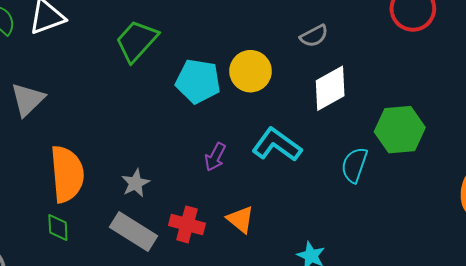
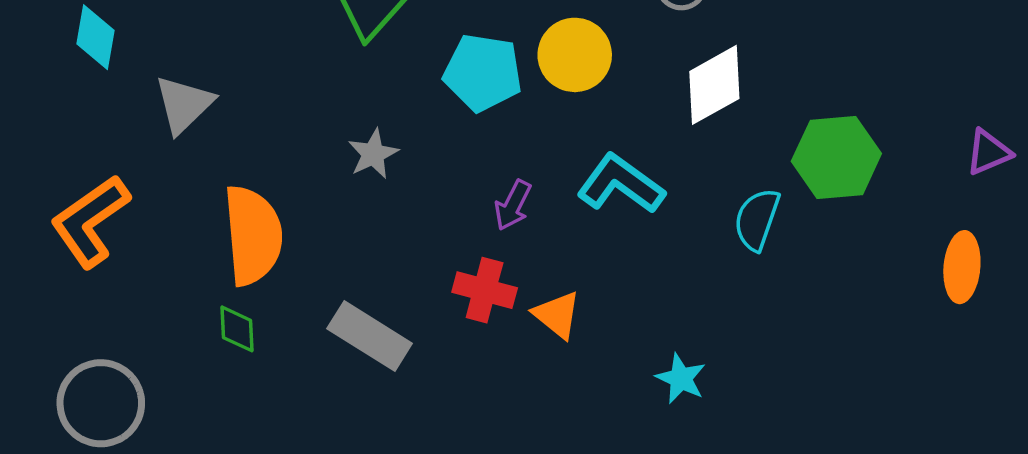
gray star: (136, 183) -> (373, 154), moved
red cross: (187, 224) -> (485, 290), moved

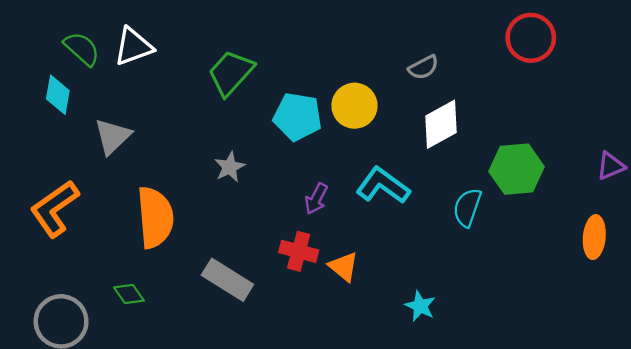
green diamond: (237, 329) -> (129, 294), moved, turned -32

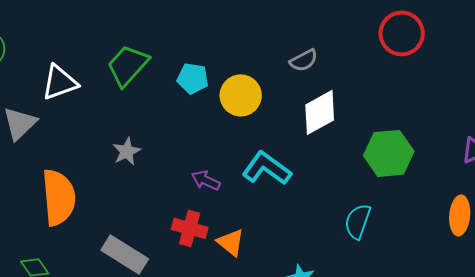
white triangle: (133, 47) -> (60, 82), moved
cyan pentagon: (298, 117) -> (193, 78), moved, size x0.7
purple arrow: (316, 199) -> (206, 180), turned 88
cyan semicircle: (467, 208) -> (358, 221), moved

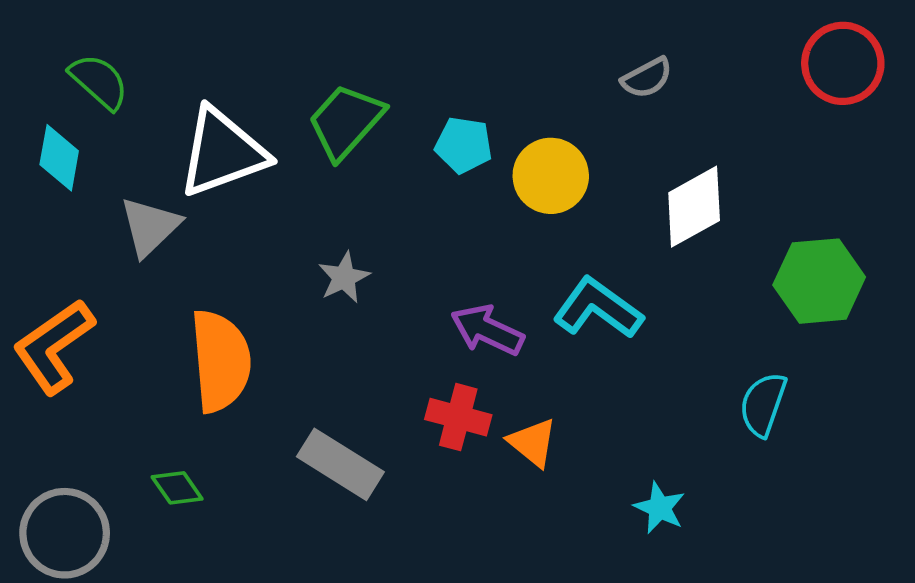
gray semicircle: (304, 60) -> (647, 78), moved
white triangle: (60, 82) -> (222, 152), size x1.4
purple arrow: (206, 180) -> (487, 330), size x1.4

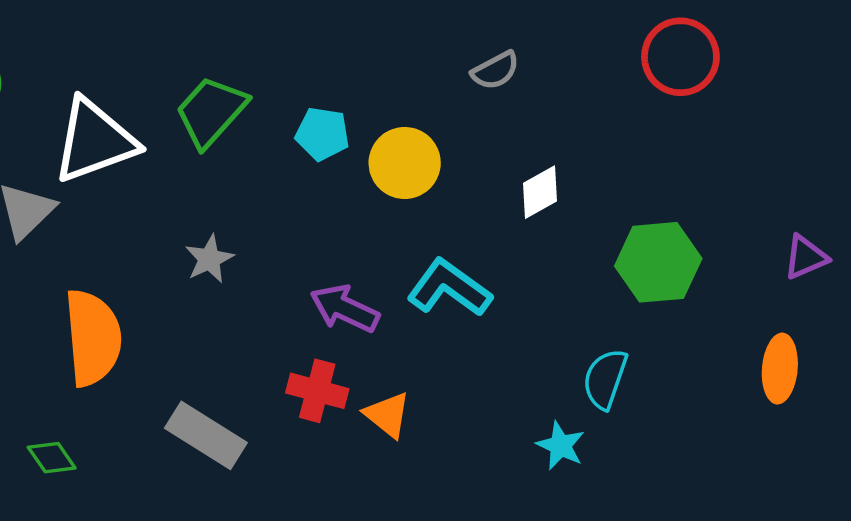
white diamond: (694, 207) -> (540, 192), size x0.7
cyan star: (660, 508) -> (561, 446), moved

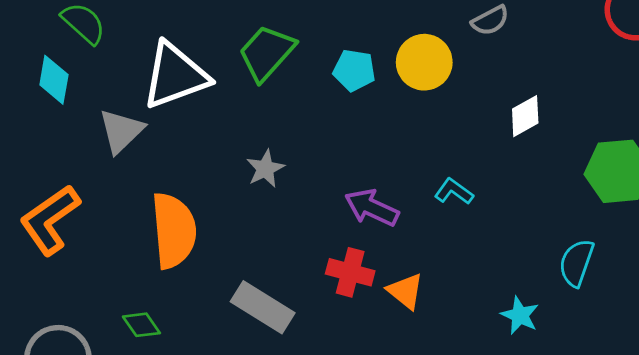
yellow circle: (405, 163) -> (424, 62), moved
cyan L-shape: (449, 288) -> (454, 191), size x0.6
cyan star: (561, 446) -> (520, 315), moved

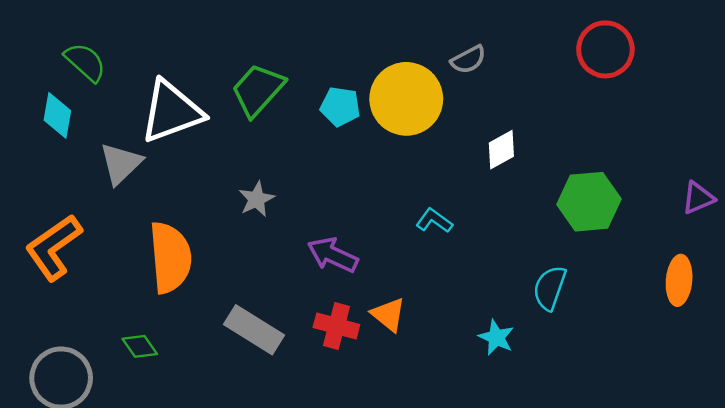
yellow circle: (424, 62) -> (406, 99), size x1.4
purple arrow: (372, 208) -> (333, 255), moved
red cross: (350, 272) -> (336, 326), moved

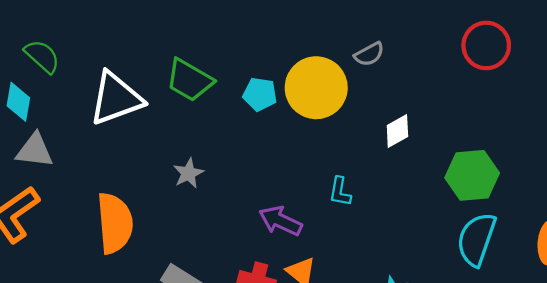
green trapezoid: (258, 90) -> (189, 80), turned -102
gray triangle: (121, 164) -> (35, 151), moved, turned 51
cyan L-shape: (434, 221) -> (340, 192), turned -116
purple arrow: (333, 255) -> (280, 221), moved
cyan semicircle: (550, 288) -> (476, 239), moved, size x1.4

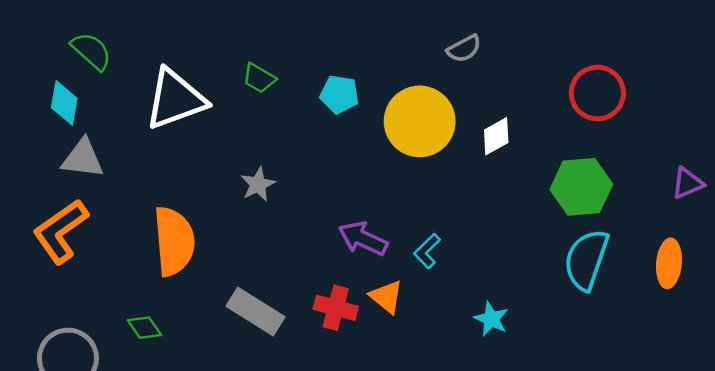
red circle: (486, 45) -> (597, 93), moved
green trapezoid: (189, 80) -> (259, 78), size x0.6
yellow circle: (316, 88) -> (420, 121), moved
cyan L-shape: (340, 192) -> (427, 251), moved, turned 36

